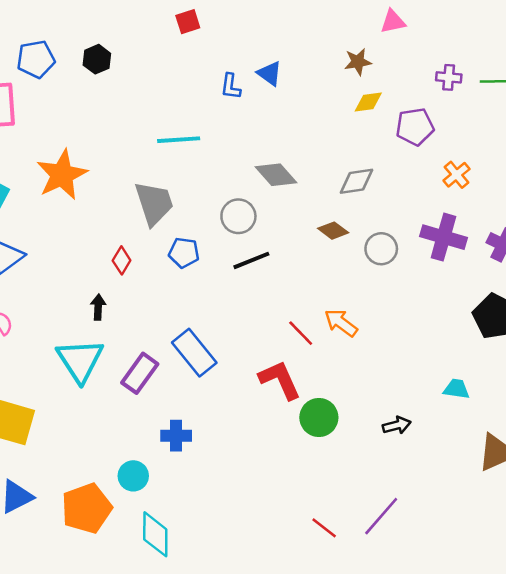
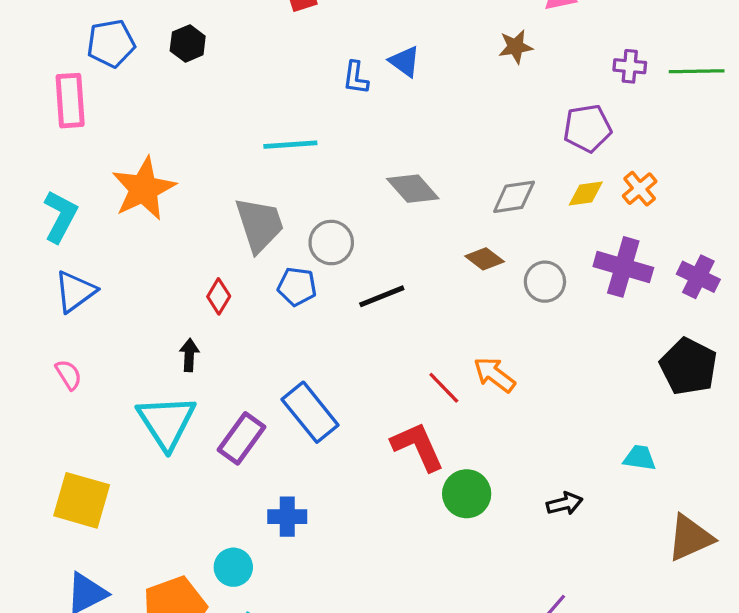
yellow diamond: (368, 102) -> (586, 194), moved
gray circle: (238, 216) -> (331, 243), moved

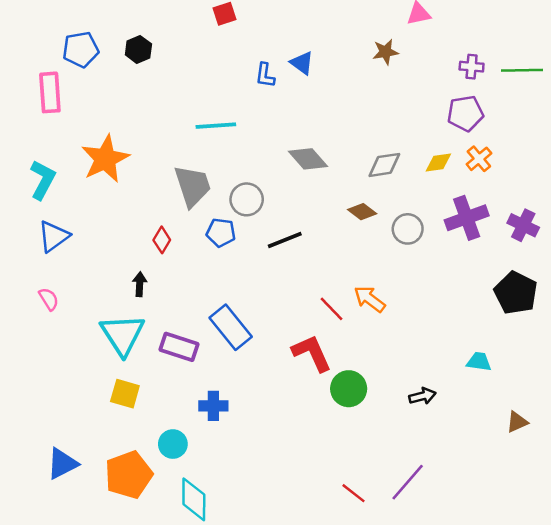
purple pentagon: (587, 128) -> (465, 113), moved
purple cross: (623, 267) -> (467, 218), turned -36
purple rectangle: (241, 438) -> (179, 347), turned 72
yellow square: (82, 500) -> (125, 394), moved, size x0.7
brown triangle: (690, 538) -> (517, 422), size x0.6

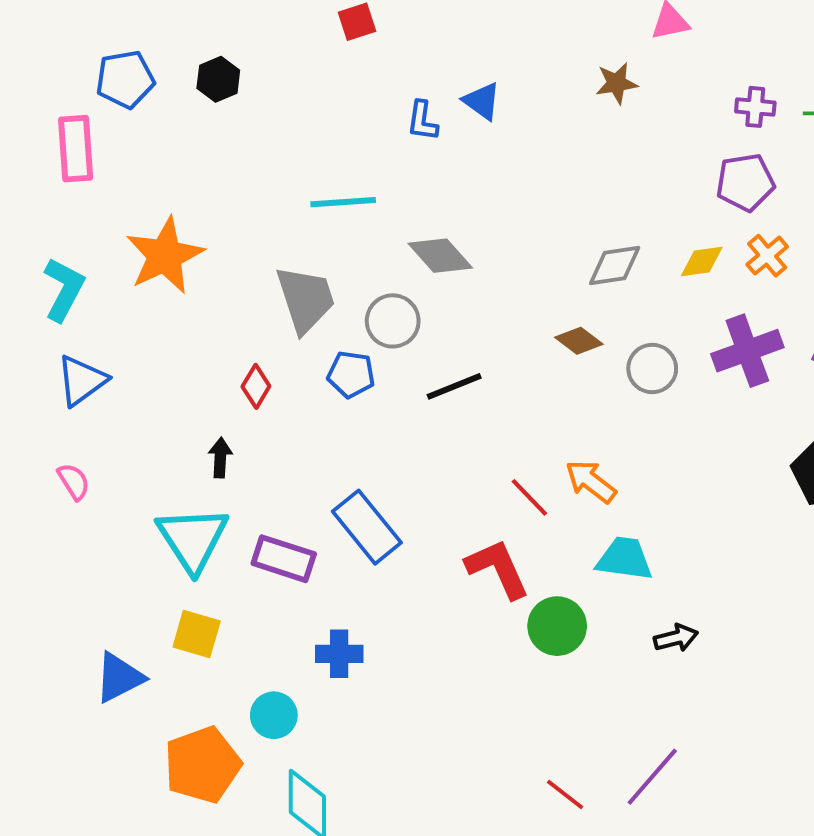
gray diamond: (308, 159) -> (440, 256), moved
cyan trapezoid: (479, 362) -> (624, 559), moved, size x1.4
blue triangle: (62, 464) -> (119, 678), moved

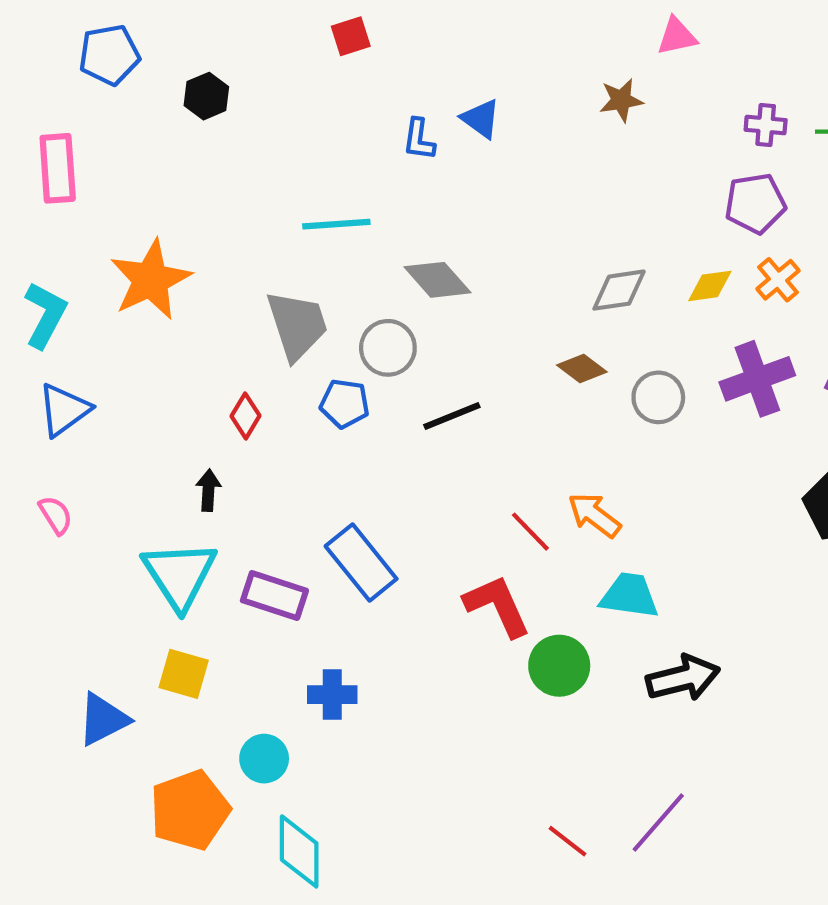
blue pentagon: (125, 79) -> (109, 55), moved
black arrow: (676, 638) -> (683, 678), size x1.6

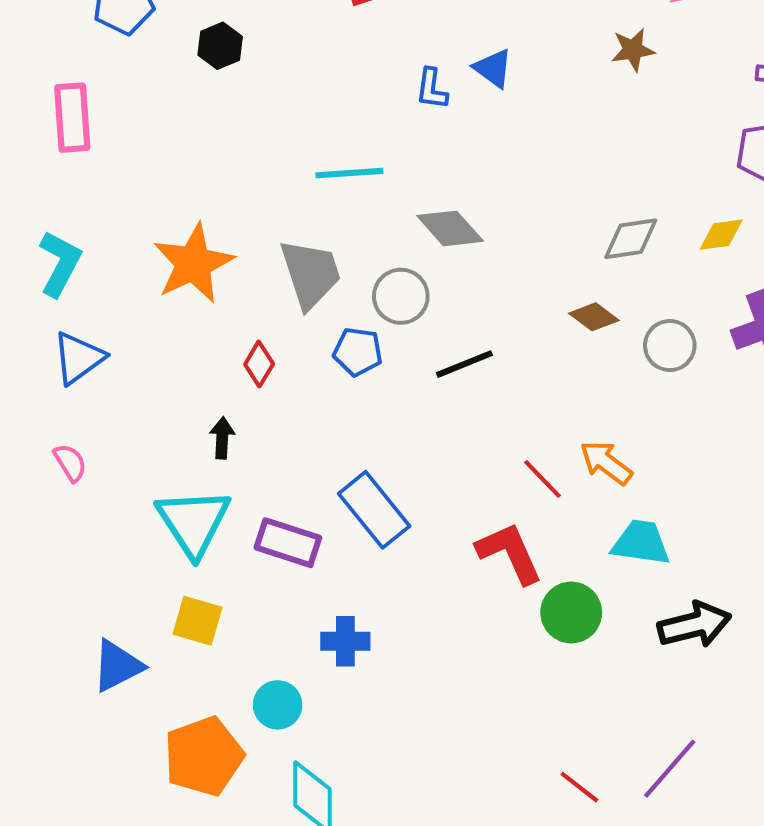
orange star: (151, 280) -> (193, 263), moved

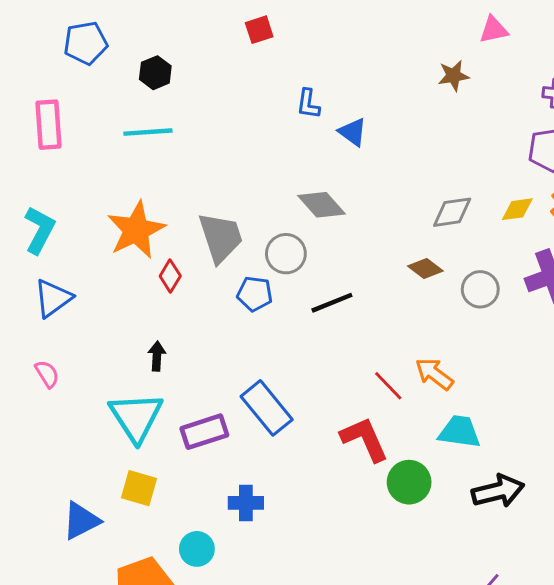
blue triangle: (493, 68) -> (353, 132), moved
cyan line: (349, 173) -> (148, 132), moved
red diamond: (259, 364) -> (170, 276), moved
purple rectangle: (288, 543) -> (204, 432), turned -36

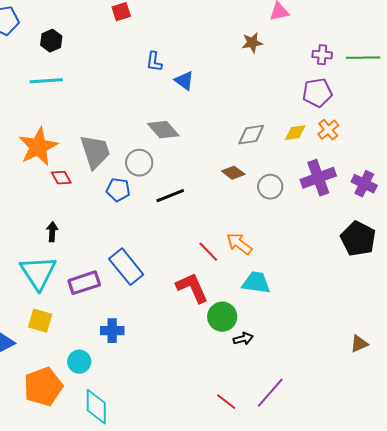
red diamond: (170, 276) -> (61, 178), turned -60
black arrow: (498, 491) -> (243, 339), moved, size x0.6

